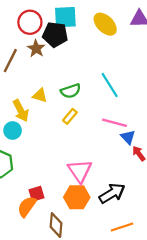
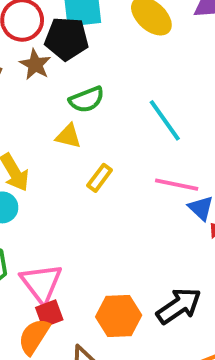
green semicircle: (71, 91) -> (87, 100), moved
yellow triangle: (40, 95) -> (68, 136), moved
pink triangle: (80, 171) -> (41, 283), moved

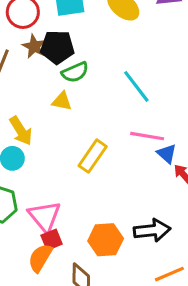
black pentagon: (67, 39) -> (57, 47), moved
yellow rectangle: (100, 178) -> (93, 156), moved, size x1.5
black arrow: (179, 306) -> (152, 230), turned 30

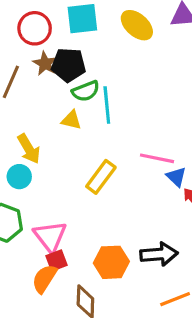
cyan line: (136, 86) -> (107, 105), moved, turned 30

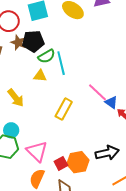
pink line: (157, 158) -> (97, 92), turned 40
cyan circle: (19, 177) -> (11, 130), moved
red square: (57, 261) -> (61, 163), moved

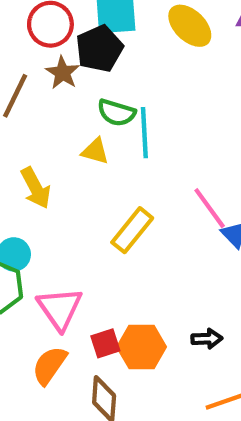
black pentagon: (33, 41) -> (99, 49), moved, turned -30
green semicircle: (46, 56) -> (116, 113), turned 36
black arrow: (107, 153) -> (207, 339), size x0.6

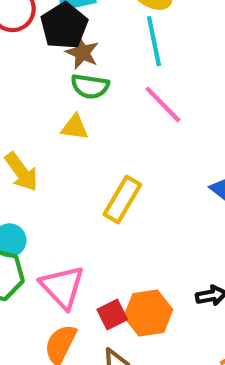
brown star: (63, 73) -> (82, 53), moved
cyan line: (144, 133) -> (154, 41), moved
pink line: (210, 208) -> (163, 104), moved

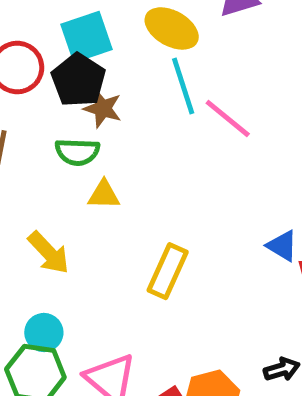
green semicircle: (90, 86) -> (77, 152), moved
pink line: (163, 104) -> (228, 118), moved

